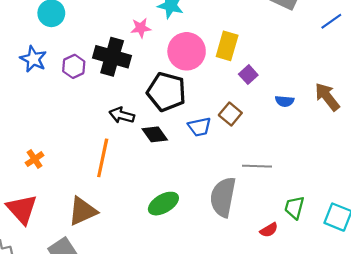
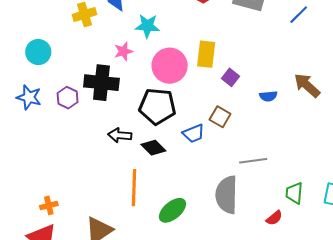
orange line: (103, 158) -> (134, 188), moved
orange cross: (35, 159) -> (49, 205), moved, turned 30

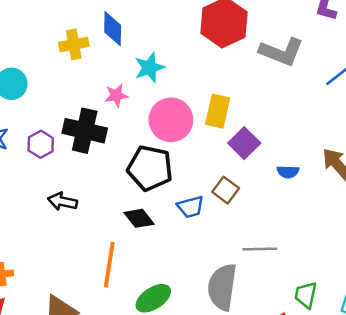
cyan star: (147, 26) -> (149, 68), turned -30
purple square: (230, 77) -> (244, 143), size x1.4
black arrow: (120, 135) -> (62, 201), moved

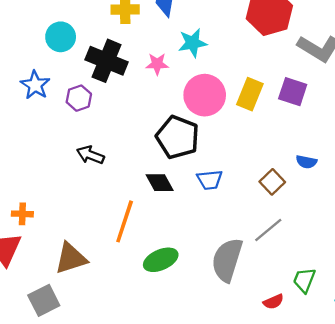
black cross: (85, 131) -> (107, 61), moved
purple square: (244, 143) -> (293, 92), moved, turned -36
brown square: (226, 190) -> (272, 182), moved
gray line: (260, 249) -> (268, 230), turned -48

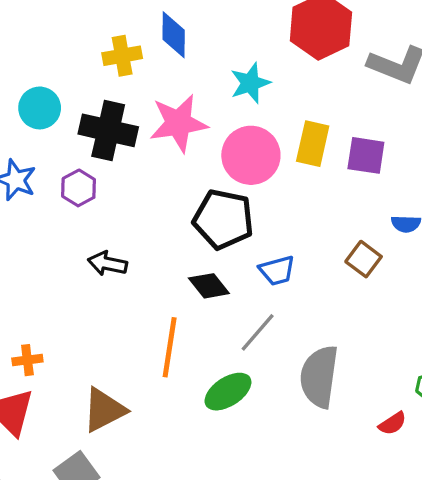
cyan star: (193, 43) -> (250, 83), moved
pink star: (157, 64) -> (178, 123), size x1.8
purple square: (293, 92) -> (366, 155), moved
gray line: (268, 230) -> (258, 332), moved

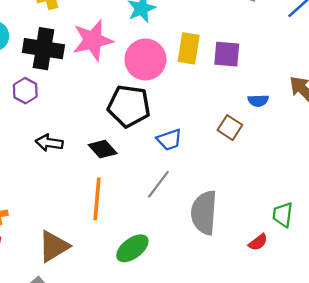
black diamond: (209, 286) -> (103, 149), moved
green ellipse: (228, 392) -> (132, 248), moved

